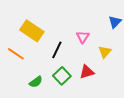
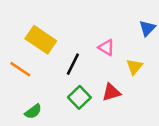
pink triangle: (83, 37) -> (106, 47), turned -32
green semicircle: (36, 82) -> (33, 112), moved

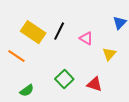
black line: (73, 64) -> (59, 31), moved
red triangle: (111, 92) -> (95, 84), moved, turned 35

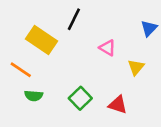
black line: (59, 31) -> (74, 19), moved
green semicircle: (27, 90) -> (34, 96), moved, turned 40

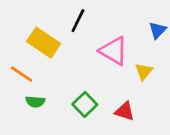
pink triangle: (108, 48) -> (114, 51), size x1.6

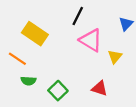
black line: (78, 21) -> (78, 16), moved
green square: (85, 104) -> (58, 91), moved

